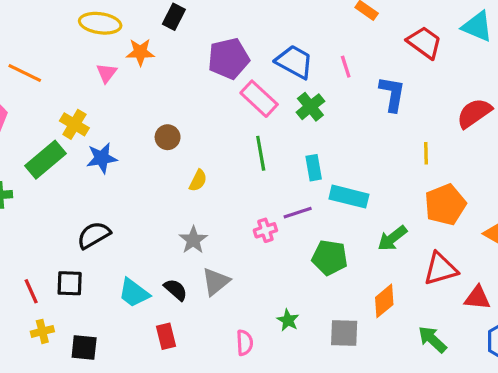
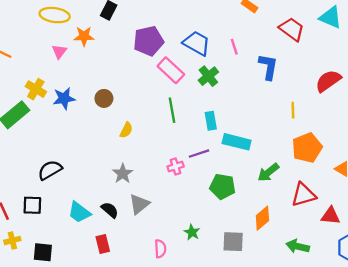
blue star: (102, 158) -> (64, 98), moved
green arrow: (432, 339) -> (298, 246), turned -30

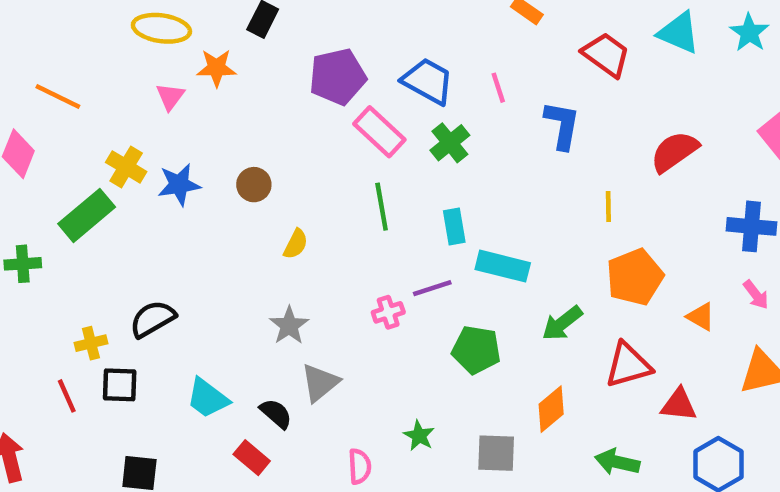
black semicircle: (110, 210) -> (276, 414), moved
yellow cross: (12, 240) -> (91, 343), moved
red rectangle: (103, 244) -> (252, 458), turned -36

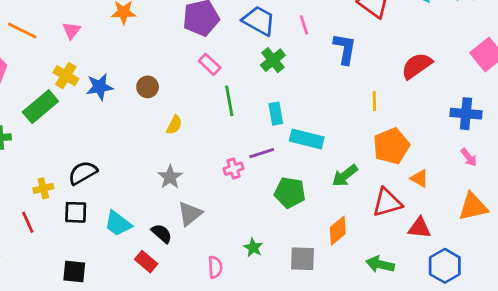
pink triangle: (170, 97) -> (71, 31), moved
pink rectangle: (379, 132) -> (210, 64), moved, size x0.7
orange triangle: (701, 317) -> (419, 178), moved
black square: (120, 385) -> (76, 212), moved

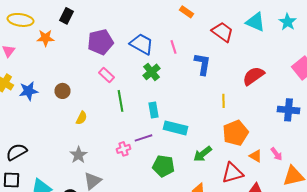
pink arrow: (469, 157) -> (276, 154), moved

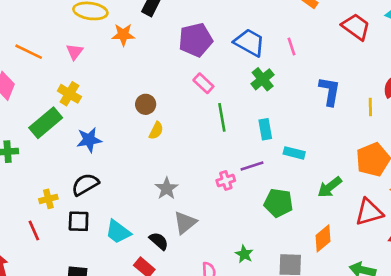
blue L-shape: (202, 64) -> (330, 91), moved
blue star: (28, 91) -> (89, 140), moved
yellow line: (224, 101) -> (370, 107), moved
yellow semicircle: (82, 118) -> (156, 131), moved
cyan rectangle: (176, 128) -> (294, 153), size x0.7

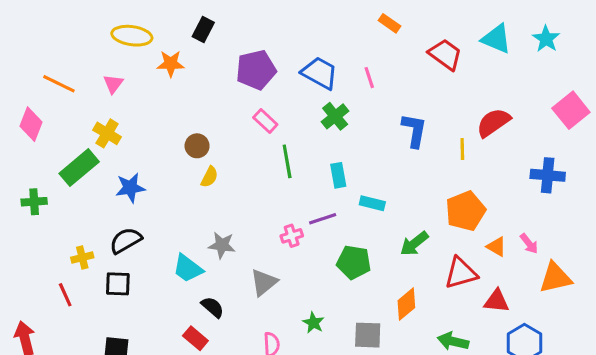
gray star: (167, 188) -> (222, 245), turned -30
gray triangle: (185, 223) -> (264, 282), moved
cyan trapezoid: (118, 232) -> (188, 268), moved

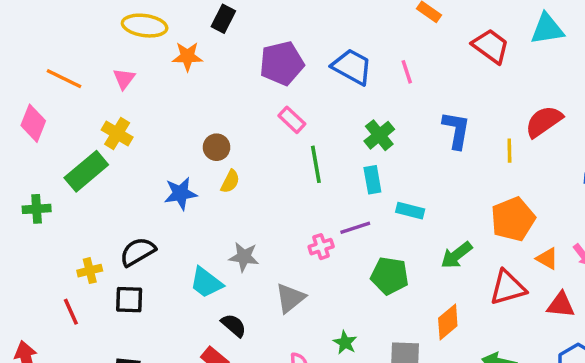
cyan triangle: (496, 39) -> (547, 29), turned -32
green cross: (335, 116) -> (379, 135), moved
blue star: (130, 188) -> (181, 193), moved
red triangle: (496, 301) -> (561, 305), moved

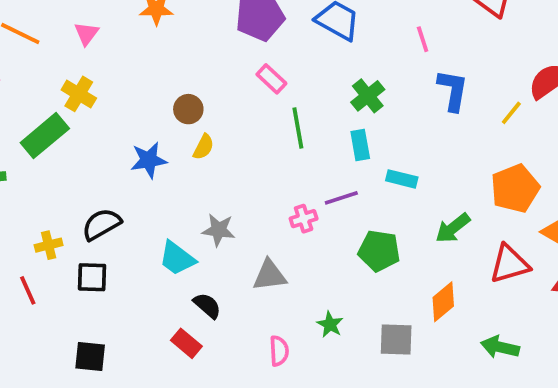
pink line: (407, 72) -> (423, 39), moved
yellow line: (509, 151) -> (511, 113), turned 40
gray triangle: (290, 298) -> (270, 275), turned 32

